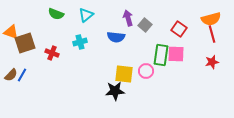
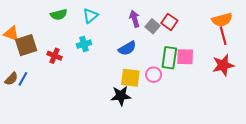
green semicircle: (56, 14) -> (59, 15), turned -35
red square: (179, 29) -> (169, 22), moved
blue semicircle: (116, 37) -> (127, 48), moved, turned -36
red star: (212, 62) -> (223, 65), size x1.5

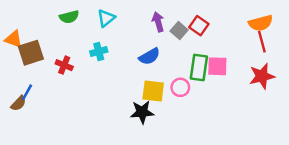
brown semicircle: (11, 79) -> (18, 103), moved

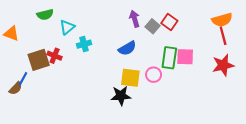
green semicircle: (69, 17) -> (45, 15), moved
cyan triangle: (106, 18) -> (67, 27), moved
brown square: (31, 53) -> (39, 60), moved

